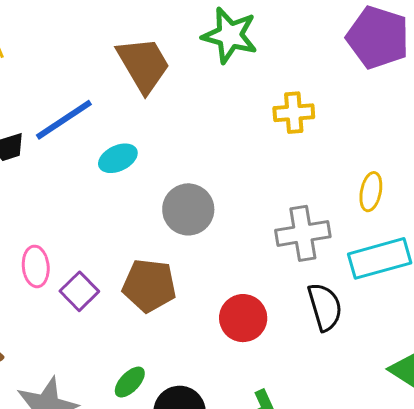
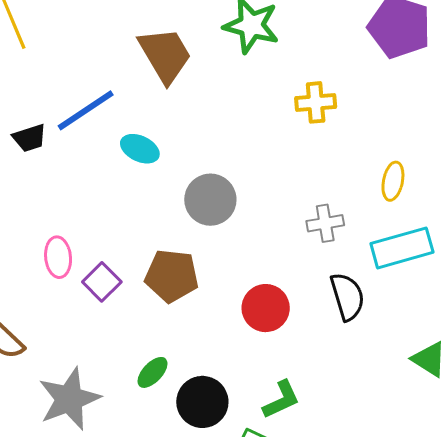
cyan ellipse: (118, 158) -> (140, 149), turned 51
gray cross: (303, 233) -> (325, 223), size x0.7

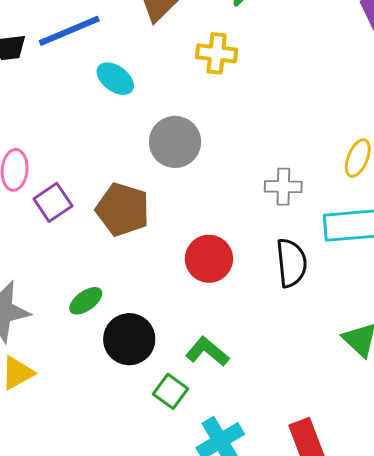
yellow cross: (316, 102) -> (217, 53), moved
green L-shape: (281, 400) -> (207, 352), turned -126

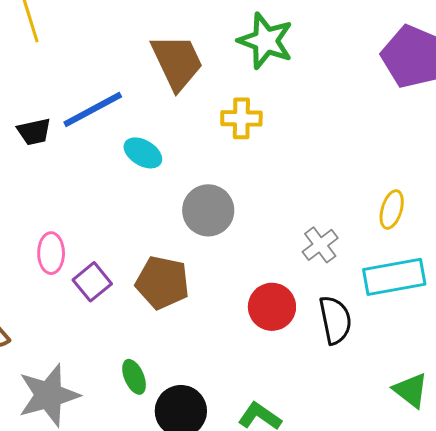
gray cross: (283, 187) -> (320, 245), turned -33
red circle: (209, 259) -> (272, 307), moved
green ellipse: (86, 301) -> (134, 377), turned -72

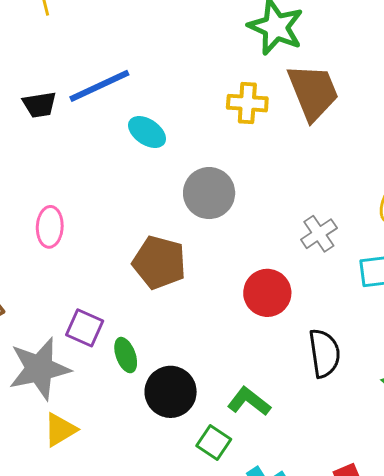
brown trapezoid: (177, 62) -> (313, 92), moved
purple square: (92, 282) -> (85, 328), moved, turned -30
black semicircle: (335, 320) -> (324, 353), moved

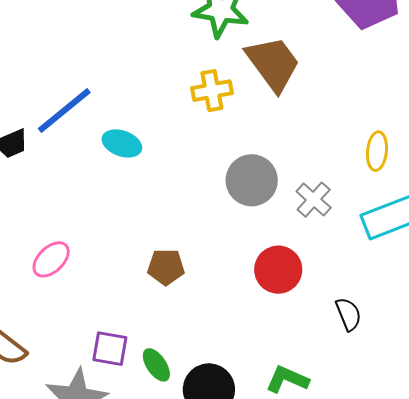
gray circle: (209, 193) -> (252, 180), moved
pink ellipse: (50, 227) -> (51, 259), turned 57
brown pentagon: (159, 262) -> (166, 267), size x0.7
black semicircle: (324, 353) -> (348, 314), size x0.7

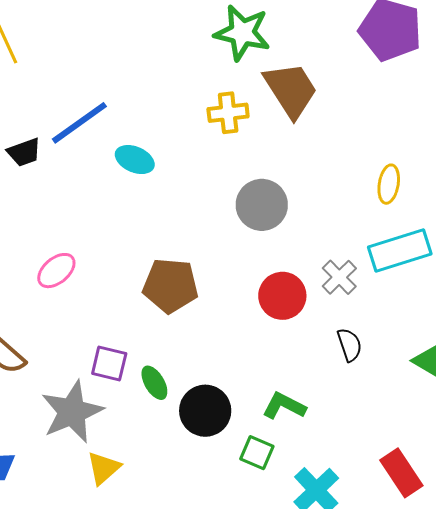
gray cross: (314, 200) -> (339, 277), moved
brown pentagon: (166, 267) -> (171, 286), size x1.5

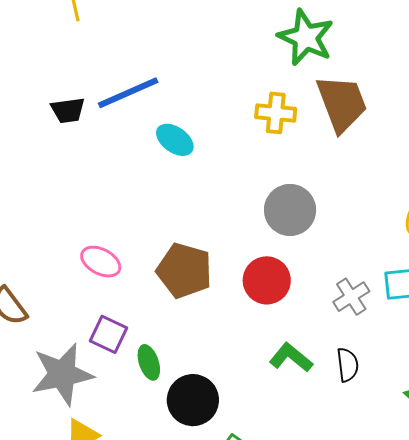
pink ellipse: (56, 271) -> (101, 262), moved, turned 57
red circle: (282, 296) -> (267, 280), moved
green L-shape: (284, 406) -> (291, 358), moved

